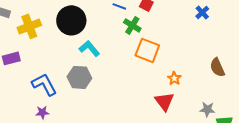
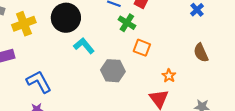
orange square: (147, 50) -> (142, 48), size x0.7
brown semicircle: (217, 67) -> (201, 53), moved
gray hexagon: (79, 77) -> (113, 71), moved

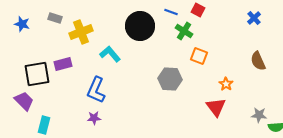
black circle: (66, 18) -> (140, 26), moved
cyan L-shape: (84, 46) -> (110, 54), moved
blue L-shape: (39, 82) -> (96, 90), turned -128

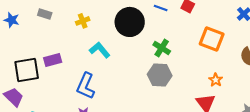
green cross: (184, 31) -> (162, 48), moved
yellow cross: (81, 32) -> (83, 21), moved, size x0.6
orange square: (199, 56) -> (212, 39), moved, size x1.4

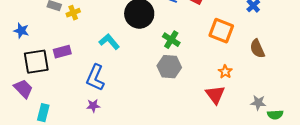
blue star: (12, 20) -> (21, 31), moved
yellow cross: (83, 21) -> (73, 13), moved

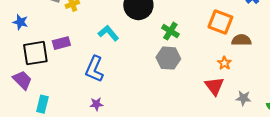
brown semicircle: (257, 49) -> (241, 40), moved, turned 114
gray star: (258, 103) -> (243, 98), moved
purple star: (93, 106) -> (96, 104), moved

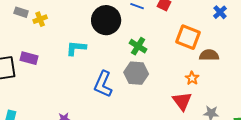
cyan L-shape: (108, 33) -> (76, 48), turned -45
purple rectangle: (61, 43) -> (29, 58), turned 30
blue L-shape: (94, 69) -> (103, 84), moved

